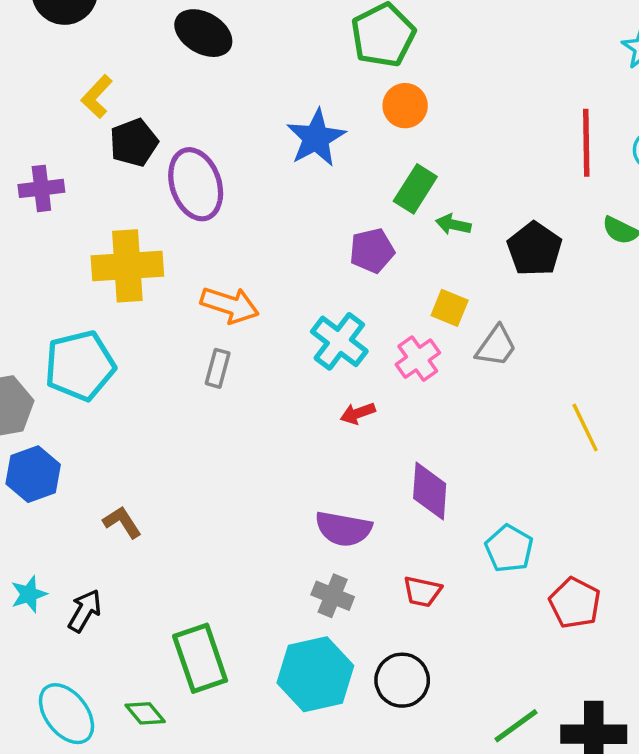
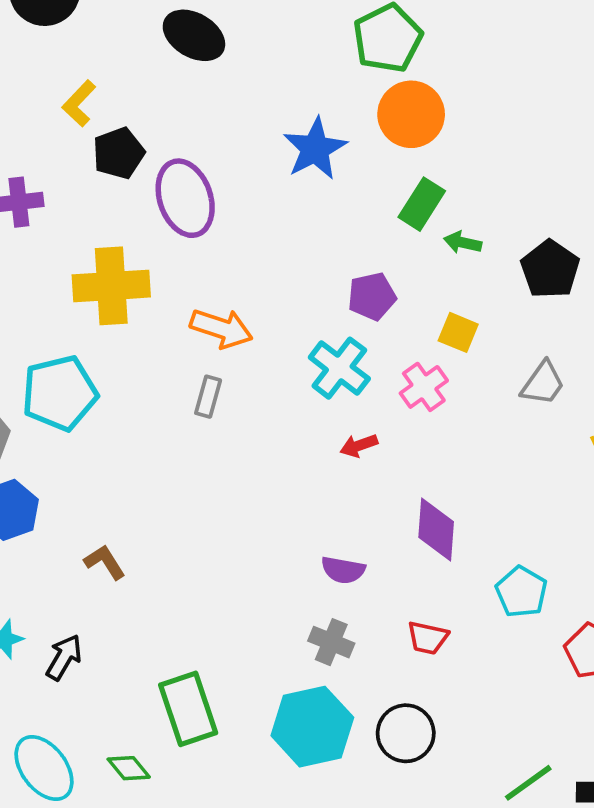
orange circle: (405, 106) -> (411, 114), size x1.4
purple pentagon: (372, 251) -> (372, 296), moved
gray trapezoid: (496, 346) -> (543, 383), moved
purple semicircle: (343, 529) -> (343, 570), size x0.7

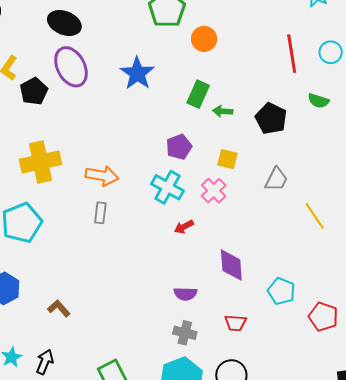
orange circle: (411, 114) -> (204, 39), moved, size x0.7
purple ellipse: (185, 198) -> (71, 67), moved

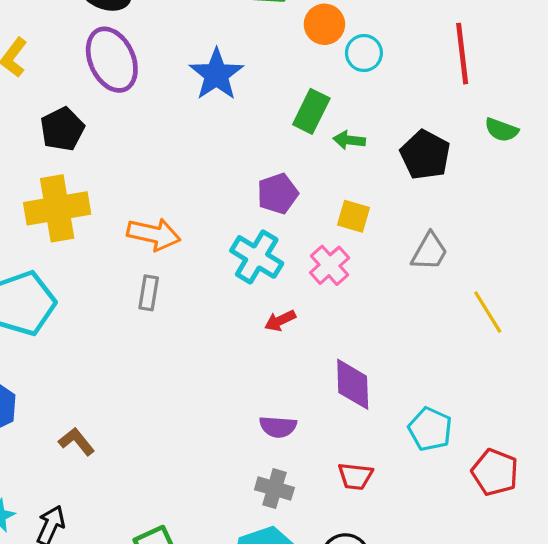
cyan circle: (331, 52) -> (364, 53), moved
black pentagon: (34, 91) -> (62, 129), moved

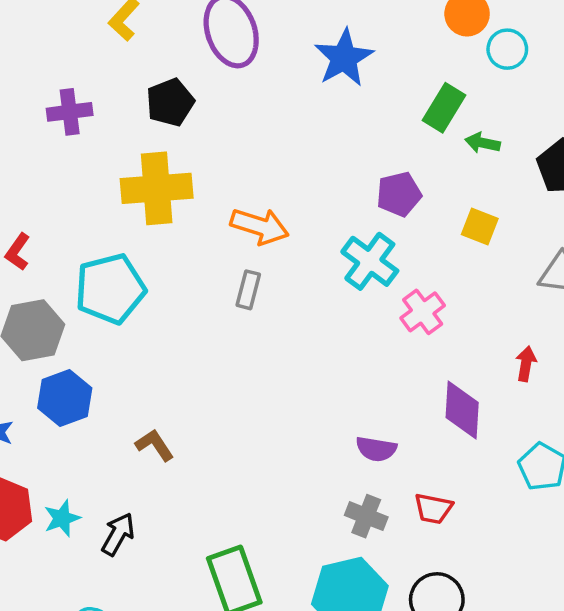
pink cross: (330, 265) -> (423, 312), moved
red arrow: (280, 321) -> (526, 364), moved, turned 120
red trapezoid: (355, 476) -> (433, 509), moved

